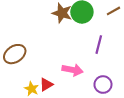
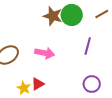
pink arrow: (72, 70) -> (45, 53), moved

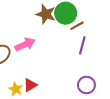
brown line: (102, 14) -> (77, 26), moved
pink arrow: (45, 53) -> (25, 44), moved, turned -36

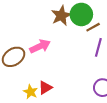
brown star: (46, 14) -> (61, 16), turned 30

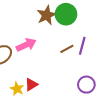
brown line: (93, 27) -> (67, 49), moved

